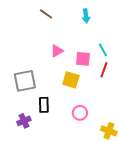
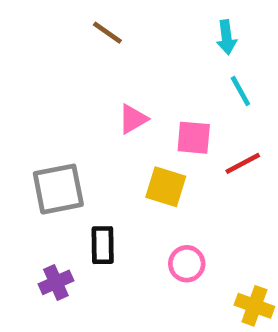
cyan arrow: (86, 16) -> (226, 37), moved
cyan line: (103, 50) -> (240, 91), moved
red line: (104, 70) -> (243, 163), turned 42

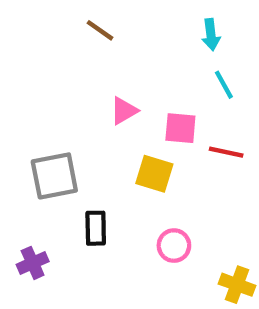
red line: (243, 163) -> (226, 152), turned 40
purple cross: (56, 282) -> (33, 263), moved

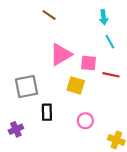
pink triangle: (124, 111) -> (61, 54), size x1.6

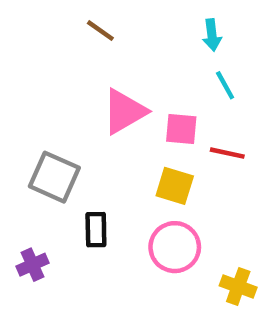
yellow square: (76, 85) -> (175, 186), moved
gray square: (27, 87) -> (54, 177), turned 35
pink circle: (85, 121) -> (175, 247), size x1.5

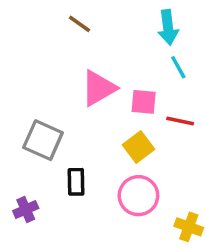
cyan arrow: (212, 35) -> (168, 27), size x1.4
yellow square: (175, 186) -> (138, 147), turned 36

